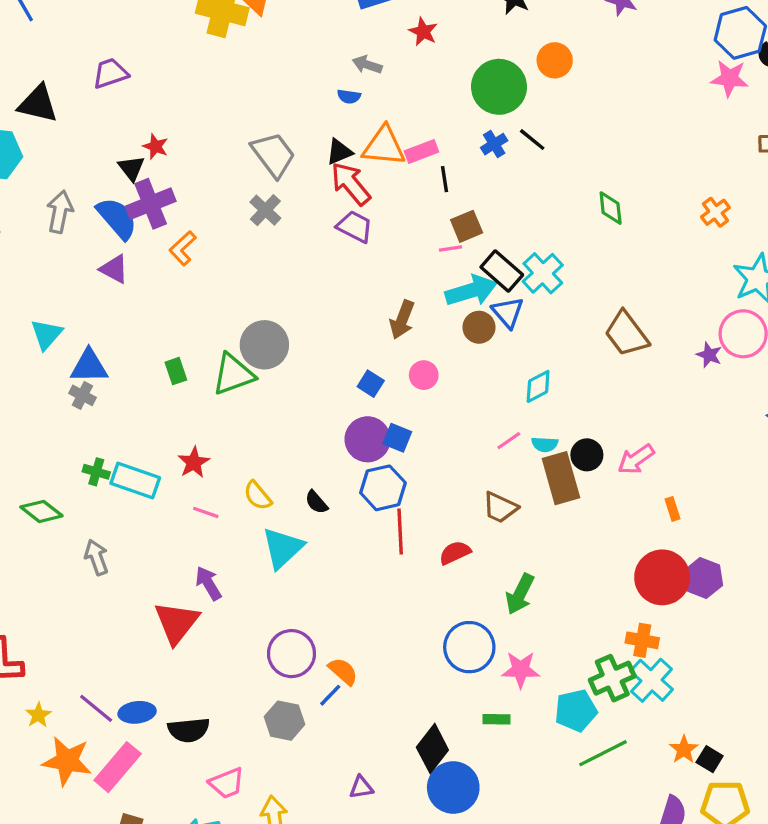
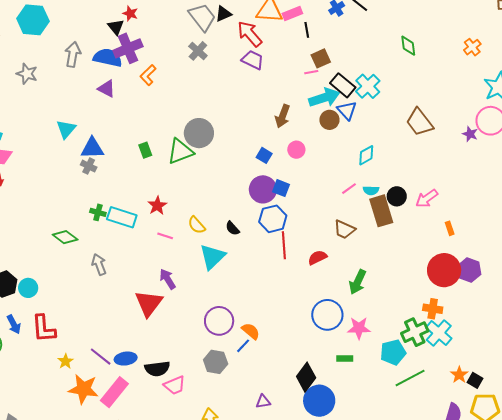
black triangle: (339, 152) -> (223, 14), moved
blue semicircle: (117, 218) -> (108, 58), turned -36
pink trapezoid: (227, 783) -> (175, 385), moved

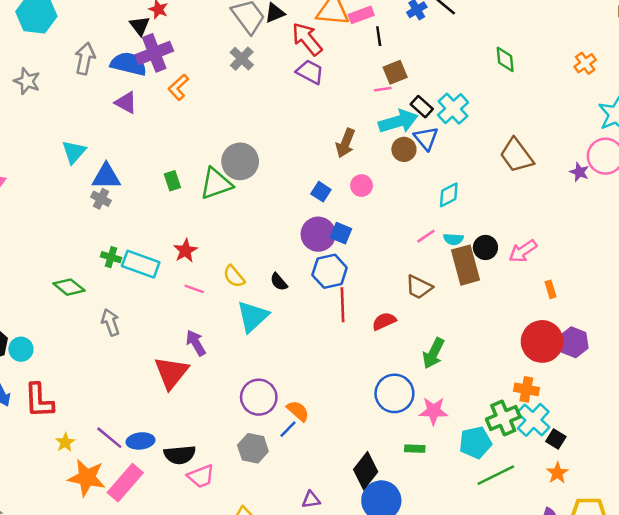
black rectangle: (343, 85) -> (422, 107), size x0.7
black square: (475, 380) -> (556, 439), moved

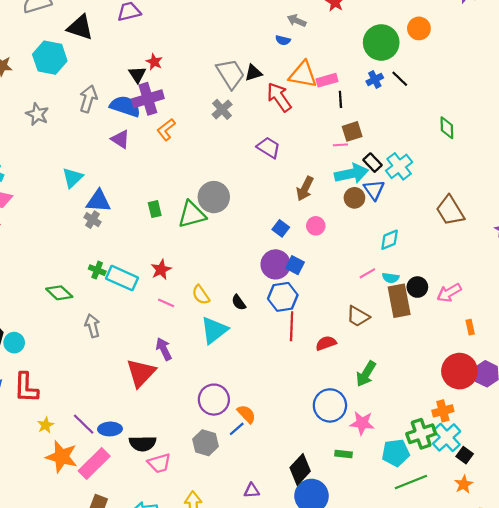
purple trapezoid: (310, 72) -> (269, 148), moved
orange cross: (526, 389) -> (443, 411), turned -30

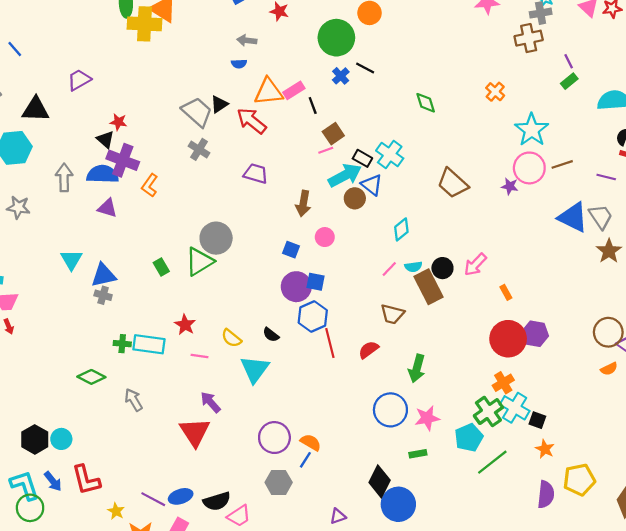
purple cross: (148, 99) -> (123, 160), turned -36

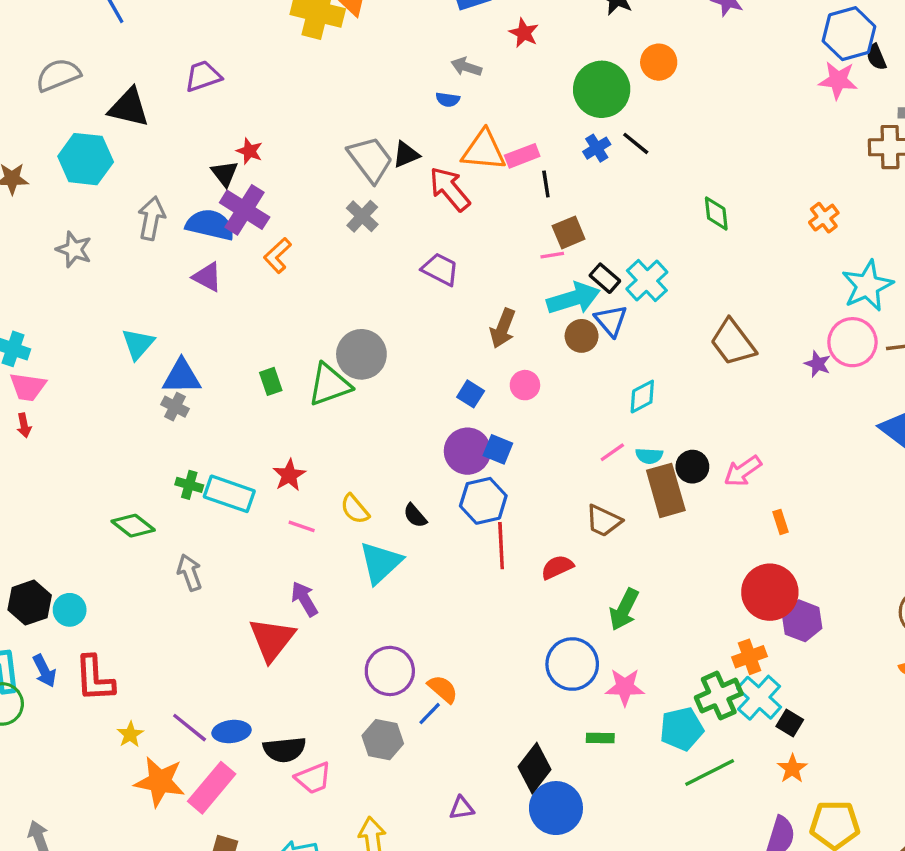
purple hexagon: (535, 334) -> (802, 621), moved

